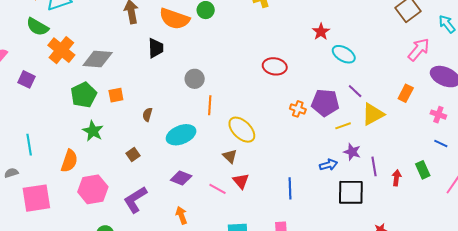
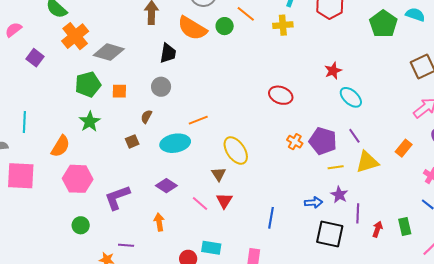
gray circle: (195, 79) -> (161, 87), moved
orange line: (210, 105) -> (198, 120), moved, turned 54
brown square: (133, 154) -> (132, 141), moved

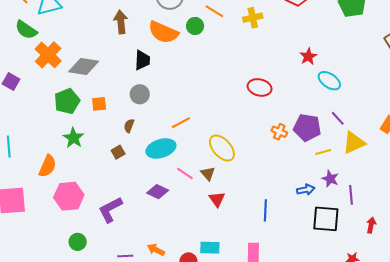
pink line: (200, 204) -> (185, 174), moved
orange arrow: (159, 222) -> (156, 250), moved, turned -48
red arrow: (377, 229) -> (371, 225), moved

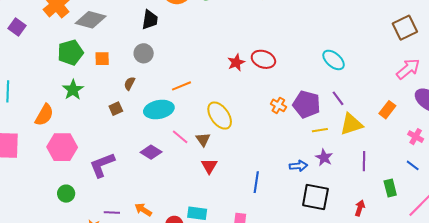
red star: (308, 56) -> (236, 63), moved
purple line: (351, 195) -> (364, 161), moved

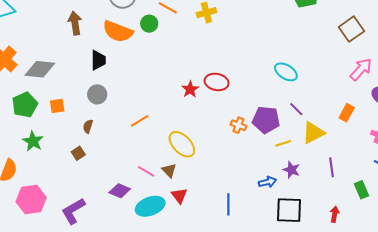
cyan ellipse: (159, 109) -> (150, 206), moved

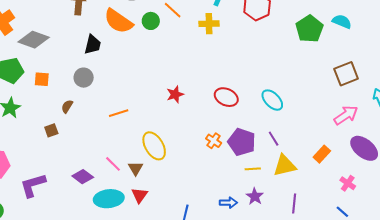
red ellipse: (217, 82) -> (226, 97), moved

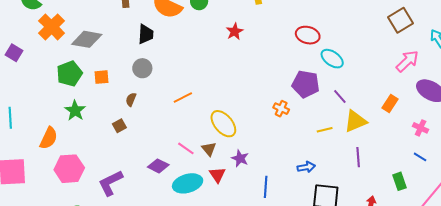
red star: (175, 94) -> (235, 31), moved
red ellipse: (226, 97) -> (308, 35), moved
purple pentagon: (242, 142) -> (306, 84), moved
purple star: (255, 196) -> (240, 158), moved
purple line: (294, 203) -> (358, 157), moved

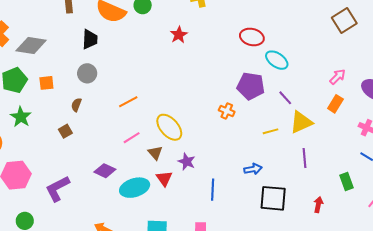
pink arrow: (407, 61) -> (337, 77), moved, size x0.7
pink line: (186, 148) -> (132, 138), moved, turned -66

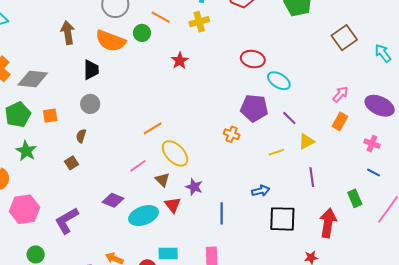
orange line: (128, 102) -> (153, 128), moved
yellow triangle: (301, 122) -> (306, 141), size x0.7
red arrow: (318, 205) -> (328, 223), size x1.8

